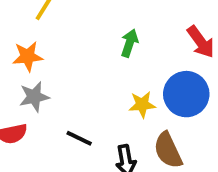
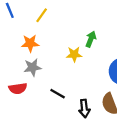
yellow star: (142, 104) -> (74, 54), moved

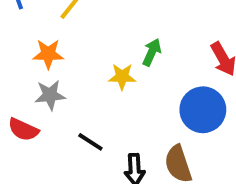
red semicircle: (18, 88) -> (23, 130), turned 30

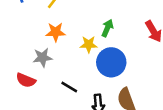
orange star: (48, 54) -> (56, 32), moved
blue circle: (203, 110) -> (111, 62), moved

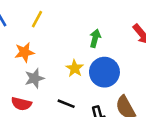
orange star: (56, 32) -> (24, 52), moved
yellow star: (89, 44) -> (75, 68), moved, turned -30

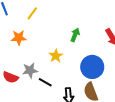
blue circle: (104, 72) -> (92, 67), moved
gray star: (34, 78) -> (30, 70), moved

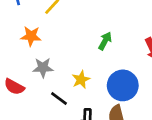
yellow star: (56, 56) -> (81, 80), moved
gray star: (30, 70) -> (43, 68), moved

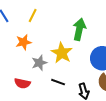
green arrow: (105, 41) -> (79, 29), size x1.5
yellow star: (81, 80) -> (62, 53), moved, size x1.5

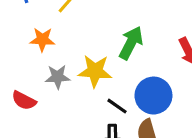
yellow star: (62, 53) -> (95, 71), turned 30
black line: (58, 82) -> (117, 106), moved

